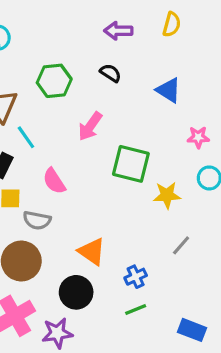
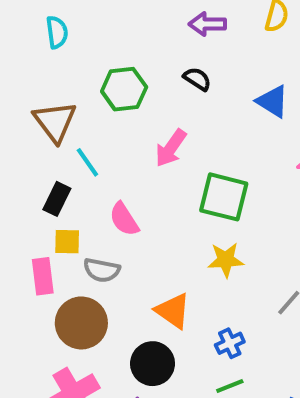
yellow star: (167, 195) -> (226, 260), moved

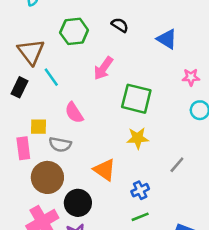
black rectangle: (57, 199) -> (19, 87), moved
black circle: (153, 364) -> (78, 203), moved

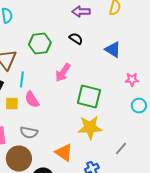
cyan line: (51, 77) -> (22, 80), turned 42
pink semicircle: (74, 113) -> (32, 100), moved
yellow square: (39, 127) -> (12, 104), moved
yellow star: (138, 138) -> (90, 128), size x1.4

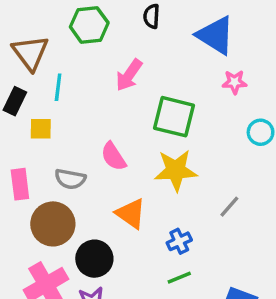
black semicircle: (76, 38) -> (152, 16), turned -120
blue triangle: (113, 50) -> (216, 35), size x1.4
pink star: (132, 80) -> (235, 82), moved
pink semicircle: (32, 100) -> (113, 156), moved

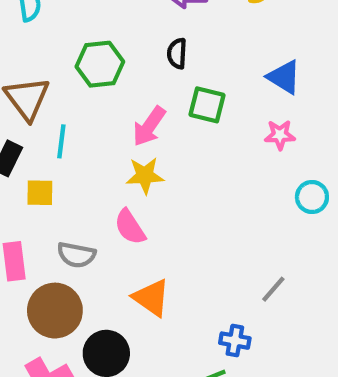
blue triangle: (216, 35) -> (284, 77), moved, size x0.7
green square: (174, 117) -> (207, 105), moved, size x0.7
yellow star: (176, 170) -> (145, 176), moved, size x0.7
blue cross: (179, 241) -> (235, 341), moved, turned 35

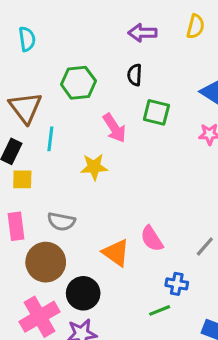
pink arrow: (149, 126) -> (114, 128), turned -68
yellow star: (145, 176) -> (94, 167), moved
yellow square: (40, 193) -> (22, 179), moved
pink semicircle: (130, 227) -> (152, 239), moved

